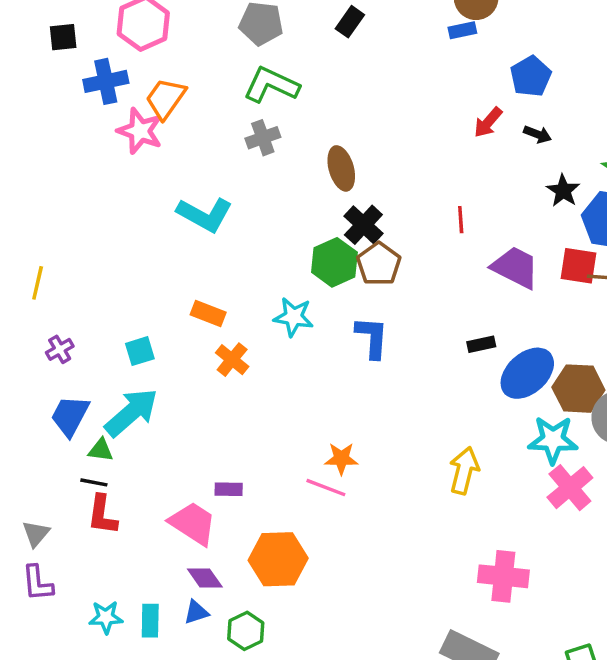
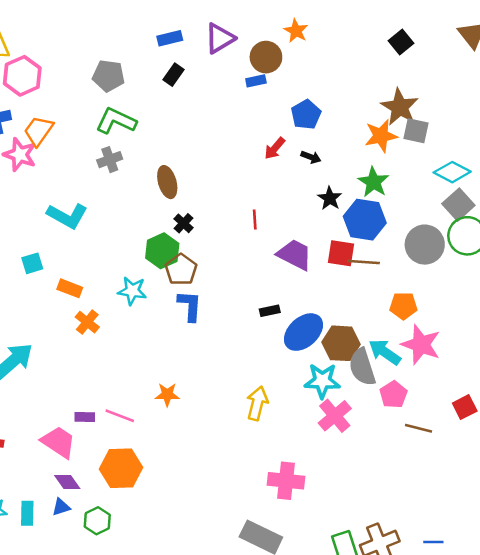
black cross: (363, 225) -> (183, 223), size x0.7
brown pentagon: (379, 264) -> (181, 270), moved
cyan square: (140, 351) -> (32, 263), moved
pink line: (326, 488) -> (120, 416), moved

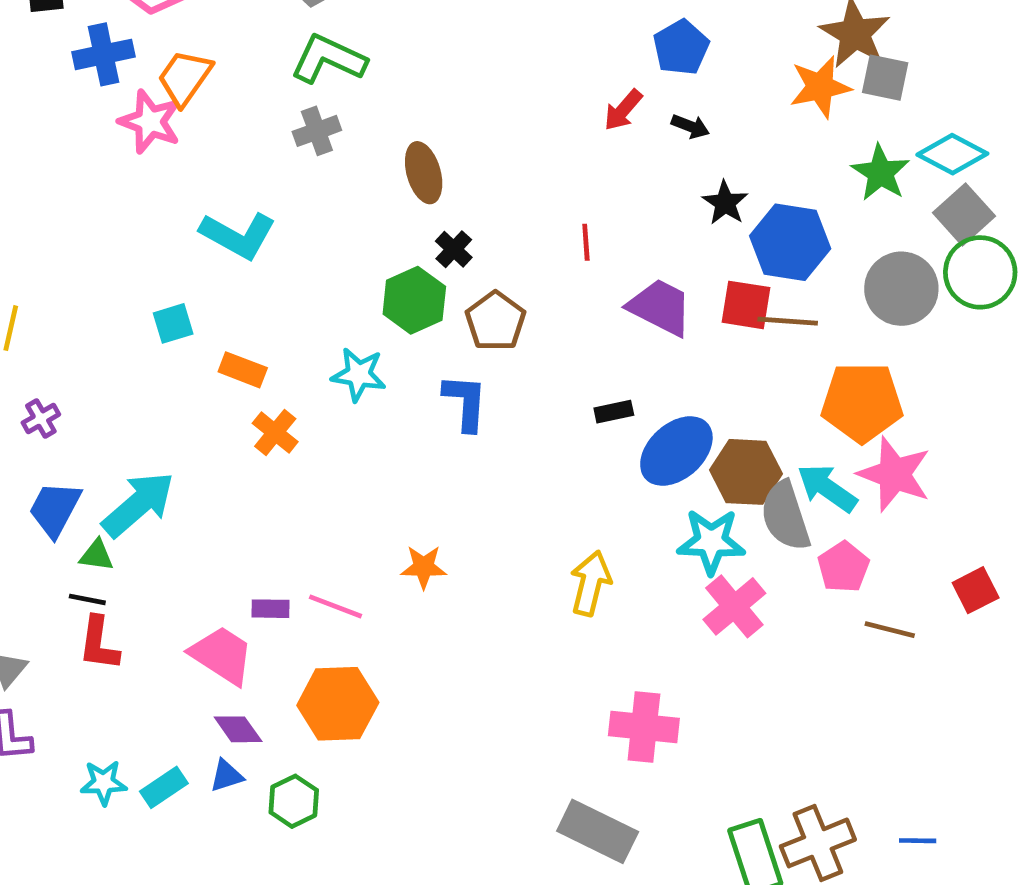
green star: (373, 182) -> (881, 173), moved
brown pentagon: (181, 270) -> (495, 321), moved
orange pentagon: (403, 306) -> (862, 402), size x1.6
cyan rectangle: (27, 513) -> (164, 787), turned 55

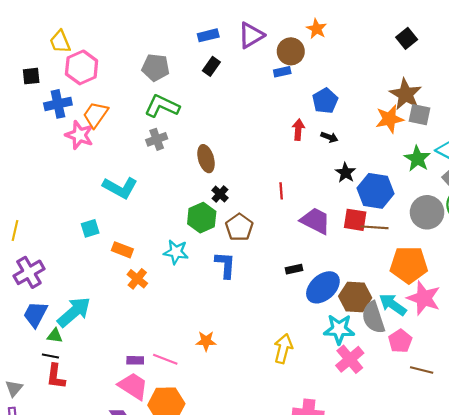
red arrow: (623, 110) -> (298, 130), turned 144
purple cross: (41, 419) -> (29, 272), size x1.8
pink trapezoid: (222, 655) -> (133, 386), moved

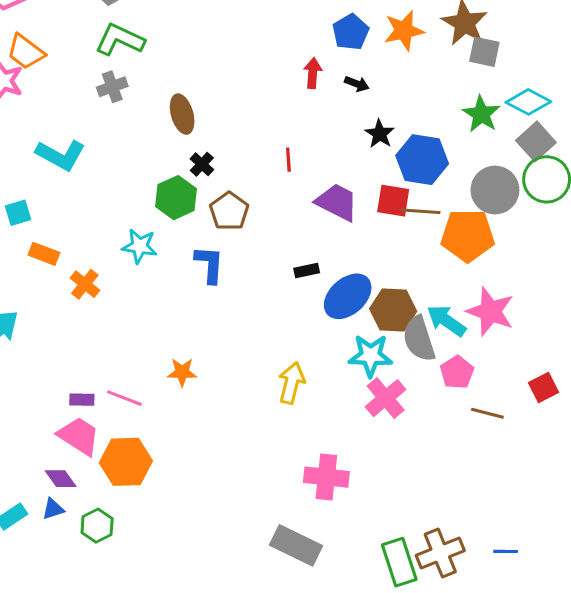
orange trapezoid: (95, 115) -> (26, 52), turned -88
orange star: (389, 119) -> (404, 31), moved
orange rectangle: (122, 250) -> (44, 254), moved
orange pentagon: (409, 265) -> (468, 236), moved

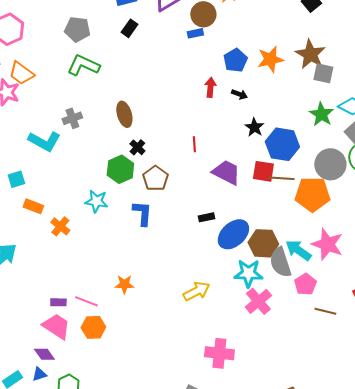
gray cross: (112, 87) -> (72, 118), moved
yellow arrow: (291, 383) -> (196, 291), turned 48
orange hexagon: (126, 462) -> (93, 327), moved, size x0.7

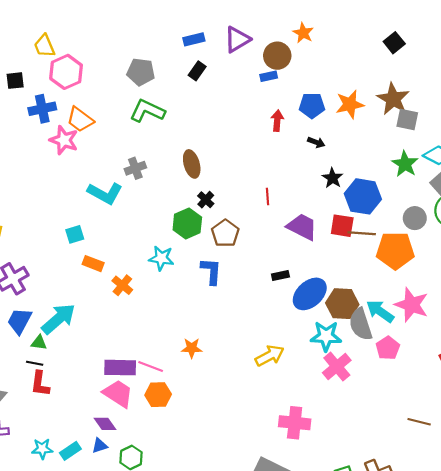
blue pentagon: (235, 60) -> (312, 105), turned 30
red arrow: (210, 87) -> (277, 121), moved
gray circle: (330, 164) -> (415, 218), size x0.7
purple rectangle: (58, 302) -> (120, 368), size x1.8
brown line: (325, 311) -> (419, 422), moved

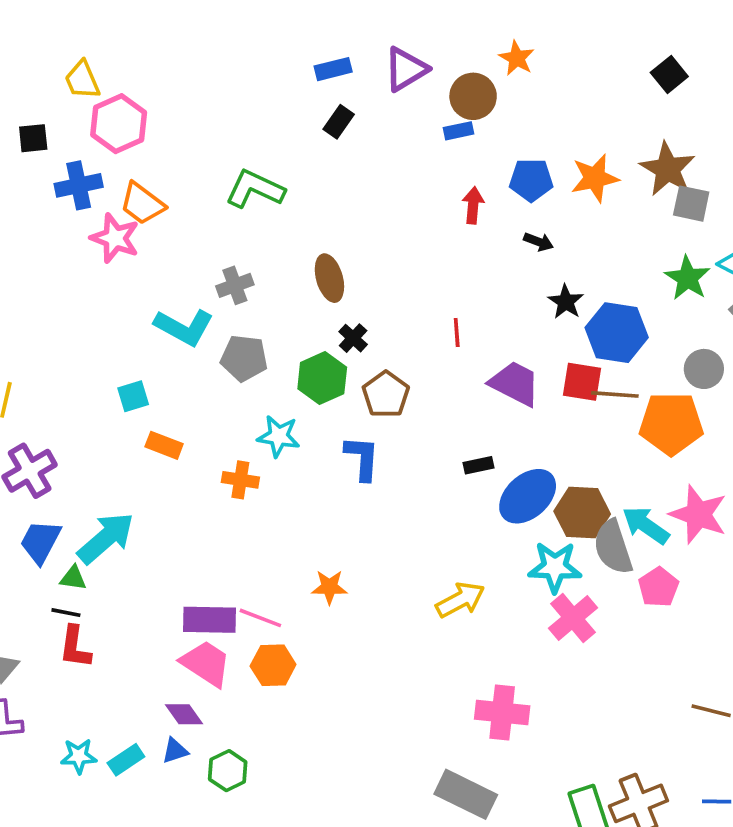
gray pentagon: (141, 72) -> (244, 358), moved
orange cross: (122, 285) -> (240, 480), moved, turned -30

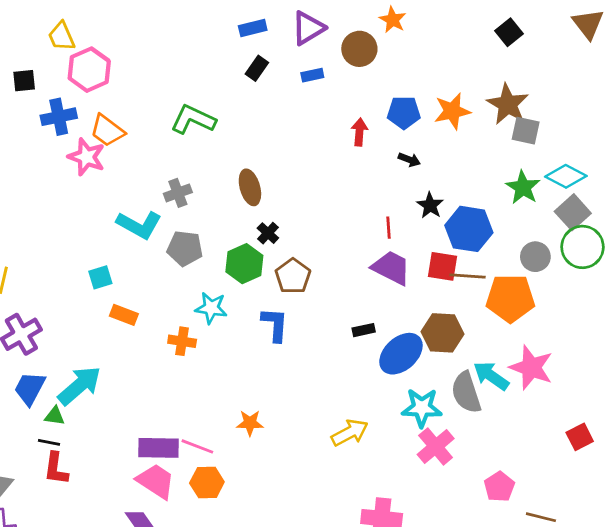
blue rectangle: (459, 131) -> (312, 75), moved
red line: (457, 333) -> (389, 228), moved
brown hexagon: (582, 513) -> (443, 333), moved
pink pentagon: (658, 587) -> (499, 487), moved

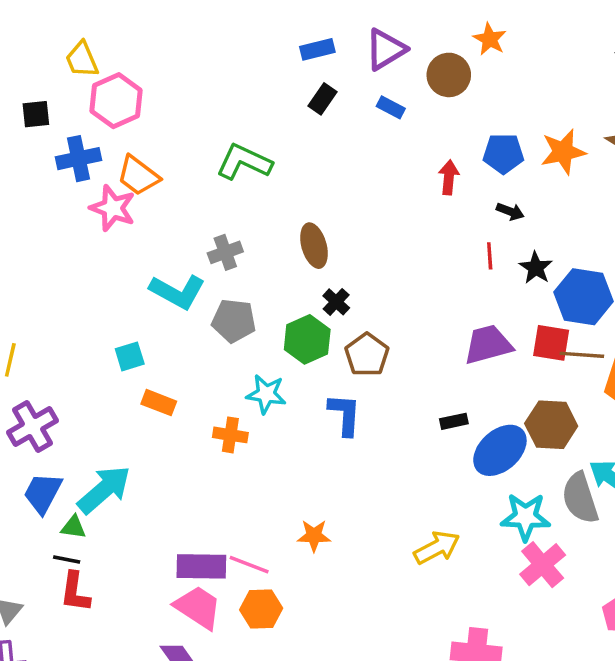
blue rectangle: (312, 75) -> (391, 107), turned 40
red line: (389, 228) -> (490, 256), moved
purple trapezoid: (391, 268) -> (488, 345), turned -42

